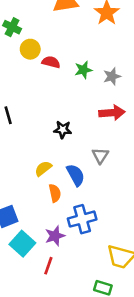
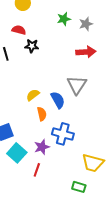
red semicircle: (51, 62) -> (19, 30), moved
black star: (63, 130) -> (32, 46), moved
gray triangle: (100, 155) -> (77, 85), size x1.5
blue cross: (82, 219) -> (63, 134), turned 30

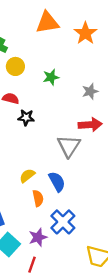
green star: (64, 19) -> (51, 77), moved
gray triangle: (77, 85) -> (69, 146), moved
blue cross: (63, 134) -> (63, 222), turned 30

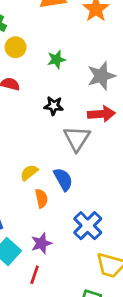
gray star: (90, 91) -> (101, 76), size x1.5
black star: (26, 117) -> (54, 106), moved
blue cross: (63, 222) -> (88, 226), moved

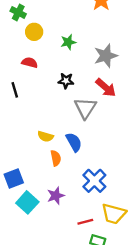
red arrow: (101, 114) -> (106, 88), turned 45
yellow semicircle: (29, 173) -> (45, 136), turned -126
red line: (35, 275) -> (85, 222), moved, turned 56

